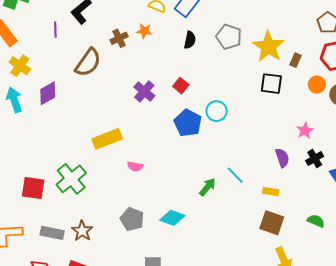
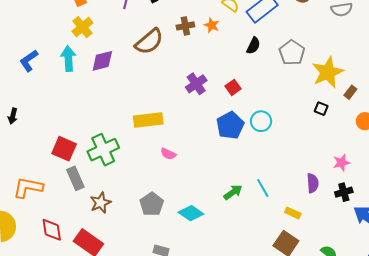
black square: (271, 84) -> (321, 109), size x0.6
gray rectangle: (52, 233) -> (75, 178), moved, turned 40

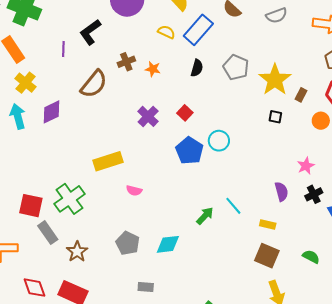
orange star: (212, 25) -> (153, 69), moved
cyan diamond: (191, 213) -> (168, 244), turned -30

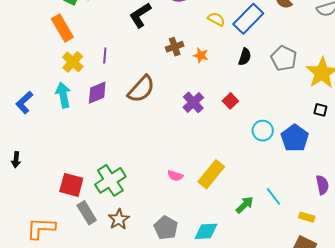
purple line: (63, 49) -> (105, 56), moved
brown semicircle: (94, 84) -> (141, 89), moved
blue pentagon: (190, 151) -> (295, 138), moved
yellow rectangle: (108, 161) -> (211, 174), moved, turned -36
brown star: (77, 252) -> (119, 219), moved

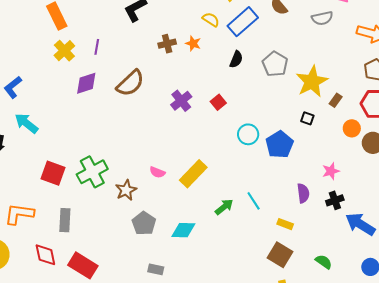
orange star: (201, 55) -> (193, 43), moved
cyan arrow: (63, 95) -> (26, 123), moved, turned -45
gray rectangle: (87, 213) -> (65, 220), moved, turned 30
brown star: (119, 219) -> (126, 190), moved

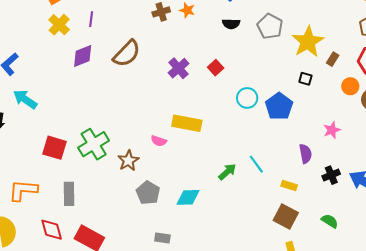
black semicircle: (236, 59) -> (231, 24), turned 72
yellow rectangle: (193, 174) -> (187, 123), moved, turned 60
black cross: (335, 200) -> (331, 175), moved

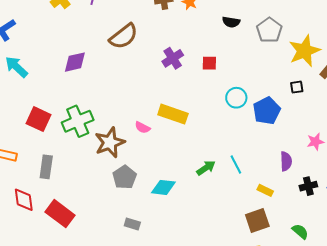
purple diamond: (83, 56) -> (75, 62), moved
red square: (216, 68) -> (209, 63), turned 35
black square: (305, 79) -> (297, 87), turned -32
brown star: (128, 161) -> (110, 142), size x1.4
brown square: (286, 216) -> (257, 221), turned 35

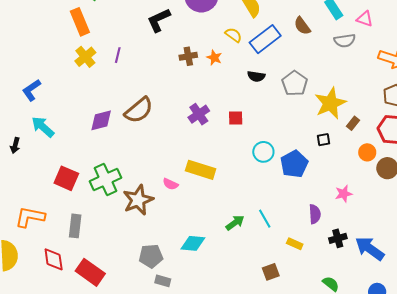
brown semicircle: (124, 36) -> (139, 110), moved
gray pentagon: (124, 177) -> (151, 256), moved, turned 30
brown square: (257, 221) -> (271, 272), moved, size x0.7

